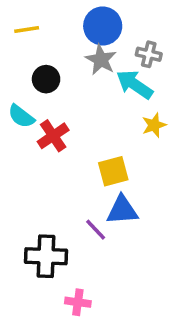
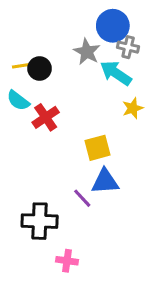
blue circle: (103, 26) -> (113, 26), moved
yellow line: (27, 30) -> (23, 65), moved

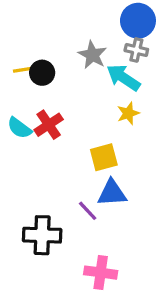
blue circle: (113, 26) -> (138, 21), moved
cyan semicircle: (18, 101) -> (19, 128), moved
yellow star: (133, 108) -> (128, 113), moved
pink cross: (67, 261) -> (101, 273), moved, size x1.4

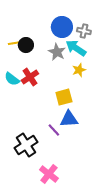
blue circle: (138, 21) -> (62, 27), moved
gray star: (92, 55) -> (57, 52), moved
black cross: (42, 235) -> (26, 145), turned -35
pink cross: (101, 273) -> (49, 174), moved, turned 30

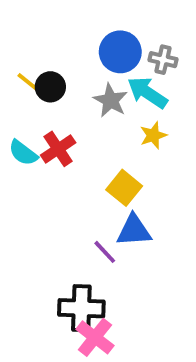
yellow line: (15, 43) -> (29, 83), turned 48
yellow square: (64, 97) -> (124, 188), turned -36
black cross: (26, 145) -> (81, 308), moved, turned 35

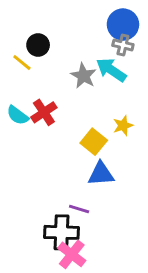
blue circle: (120, 52) -> (123, 24), moved
black circle: (50, 87) -> (38, 45), moved
yellow star: (153, 135) -> (123, 126), moved
purple line: (105, 252) -> (79, 209), moved, turned -30

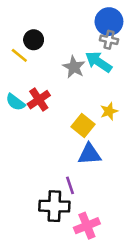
purple line: (79, 209) -> (70, 185), turned 54
pink cross: (72, 254) -> (87, 226), moved, turned 30

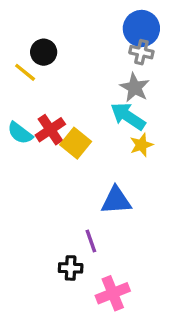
cyan arrow: (99, 62) -> (128, 116), moved
gray star: (74, 67) -> (135, 88), moved
yellow square: (83, 126) -> (76, 143), moved
black cross: (54, 206) -> (71, 268), size x0.6

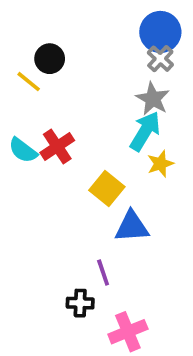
gray cross: (141, 52) -> (160, 59), turned 30
cyan arrow: (128, 116) -> (145, 131), turned 87
yellow square: (76, 143) -> (107, 189), moved

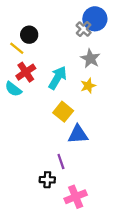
gray cross: (160, 59) -> (84, 29), moved
cyan arrow: (145, 131) -> (58, 78), moved
red cross: (57, 146) -> (26, 72), moved
yellow star: (160, 164) -> (88, 86), moved

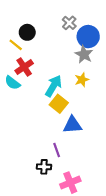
blue circle: (95, 19) -> (88, 37), moved
gray cross: (84, 29) -> (69, 23), moved
cyan arrow: (58, 78) -> (53, 86), moved

